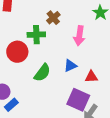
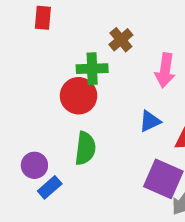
red circle: (17, 52) -> (79, 96), moved
green semicircle: (42, 73) -> (85, 148), moved, turned -30

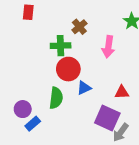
red circle: (79, 96) -> (68, 69), moved
blue triangle: (150, 121) -> (84, 88), moved

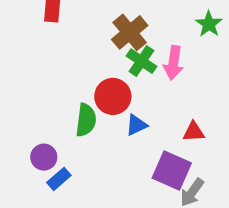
brown cross: (79, 27) -> (130, 32), size x1.5
green cross: (61, 46) -> (141, 61), moved, turned 36
green semicircle: (56, 98) -> (86, 120), moved

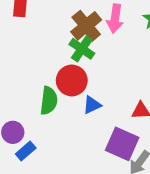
green cross: (141, 61) -> (82, 49), moved
pink arrow: (173, 63) -> (115, 19), moved

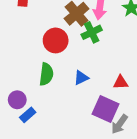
green cross: (82, 49) -> (92, 32), moved, turned 30
red circle: (72, 80) -> (56, 40), moved

